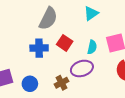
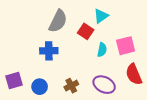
red square: (65, 43) -> (86, 31), moved
purple ellipse: (82, 68) -> (104, 85), moved, turned 45

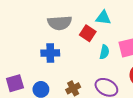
cyan triangle: (101, 16) -> (103, 18), turned 42
gray semicircle: (58, 21) -> (60, 23), turned 60

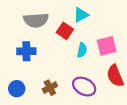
cyan triangle: (103, 18) -> (81, 15), turned -35

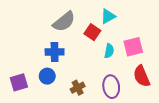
gray semicircle: (36, 20) -> (64, 22), turned -35
purple ellipse: (84, 87) -> (111, 87), turned 55
blue circle: (17, 89) -> (47, 76), moved

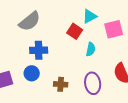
gray semicircle: (64, 22) -> (30, 21), moved
pink square: (133, 47) -> (114, 29), moved
brown cross: (78, 88) -> (61, 84), turned 32

